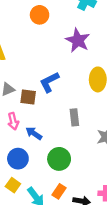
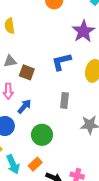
blue L-shape: (49, 82) -> (61, 62), moved
blue arrow: (34, 133) -> (24, 106), turned 84

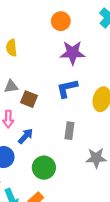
purple star: (83, 31) -> (73, 53), moved, turned 30

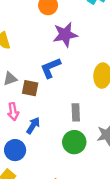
blue L-shape: (67, 88) -> (51, 68), moved
green circle: (44, 168) -> (74, 142), moved

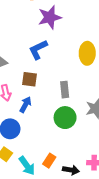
brown square: (30, 88) -> (29, 79), moved

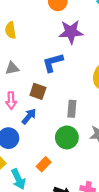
orange rectangle: (49, 161) -> (44, 164), moved

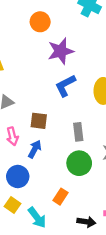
blue L-shape: (53, 63) -> (65, 86), moved

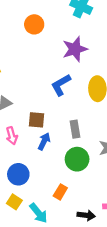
purple star: (61, 51) -> (75, 49), moved
blue arrow: (35, 149) -> (44, 141), moved

